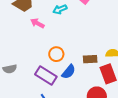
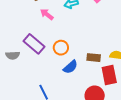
purple rectangle: (46, 76) -> (34, 44), moved

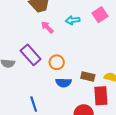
blue semicircle: (70, 67) -> (63, 83), turned 35

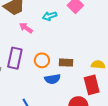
purple rectangle: (31, 55) -> (15, 58), turned 65
brown rectangle: (88, 76) -> (66, 63), moved

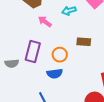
brown rectangle: (66, 63) -> (84, 42), moved
blue semicircle: (53, 79) -> (55, 74), moved

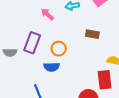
brown rectangle: (84, 42) -> (92, 34), moved

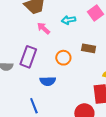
orange circle: (59, 49) -> (63, 58), moved

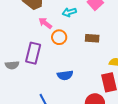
orange circle: (63, 58) -> (59, 37), moved
blue semicircle: (48, 81) -> (65, 75), moved

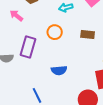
pink arrow: (45, 23) -> (16, 15), moved

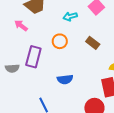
brown rectangle: (88, 34) -> (93, 43), turned 32

